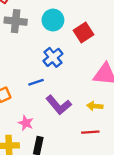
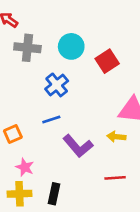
blue cross: (53, 57) -> (57, 85), moved
yellow arrow: (95, 106) -> (116, 137), moved
pink star: (26, 123) -> (25, 167), moved

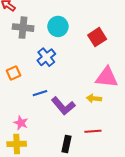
red square: (107, 61) -> (97, 37), moved
blue line: (51, 119) -> (40, 93), moved
orange square: (13, 134) -> (14, 73), moved
black rectangle: (54, 194) -> (66, 144), moved

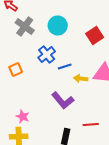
gray cross: (23, 28) -> (25, 26), turned 30
blue line: (40, 93) -> (65, 66), moved
yellow arrow: (94, 98) -> (81, 78), moved

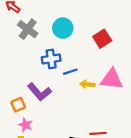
blue cross: (47, 54) -> (51, 59), turned 30
orange square: (16, 70) -> (18, 105), moved
purple L-shape: (63, 100) -> (39, 92), moved

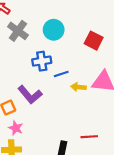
red square: (102, 39) -> (94, 41), turned -30

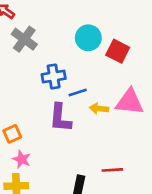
cyan circle: (54, 30) -> (88, 38), moved
purple L-shape: (30, 95) -> (60, 118), moved, turned 45

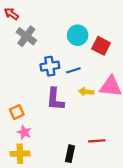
blue line: (78, 93) -> (73, 70), moved

